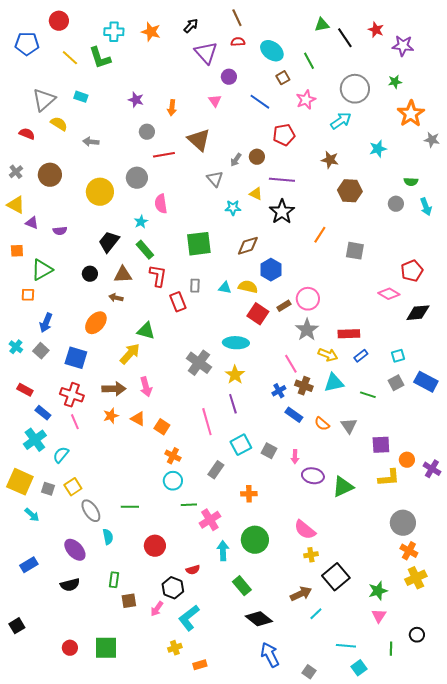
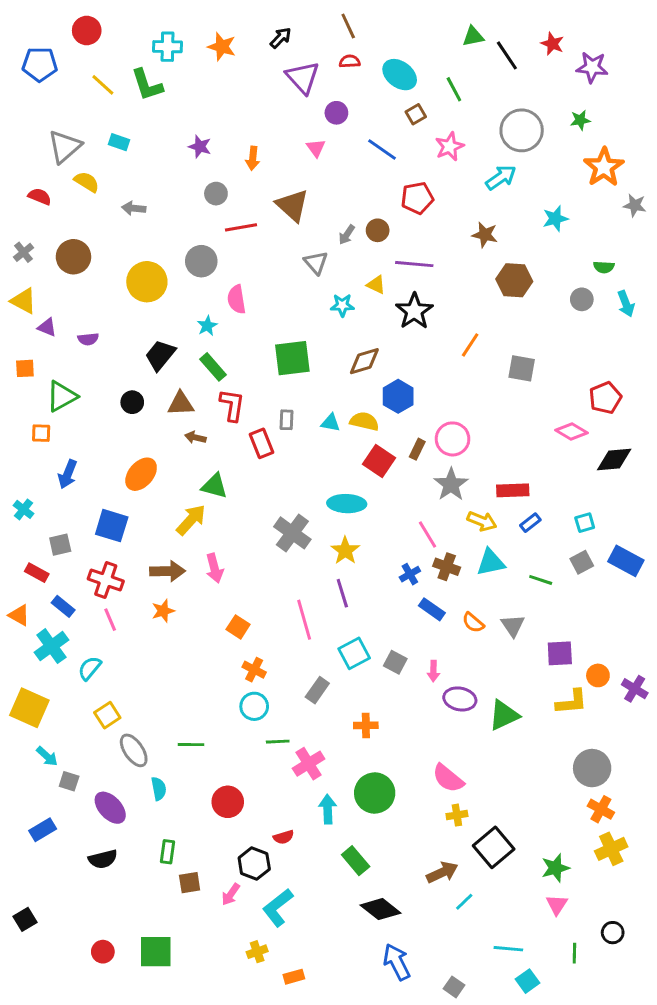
brown arrow: (116, 298) -> (195, 437), moved
brown rectangle: (284, 306) -> (417, 449), turned -32
gray square: (41, 351) -> (60, 545), moved, turned 35
orange triangle: (138, 419) -> (19, 615), moved
gray square: (48, 489) -> (69, 781), moved

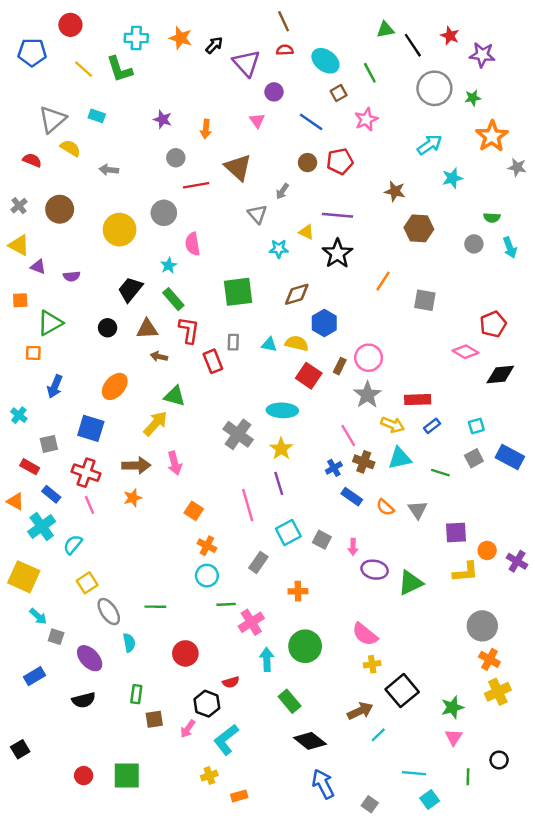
black arrow: (281, 38) -> (214, 45), moved
gray circle: (522, 130) -> (434, 88), moved
cyan arrow: (501, 177) -> (430, 145), moved
brown circle: (378, 230) -> (308, 163), moved

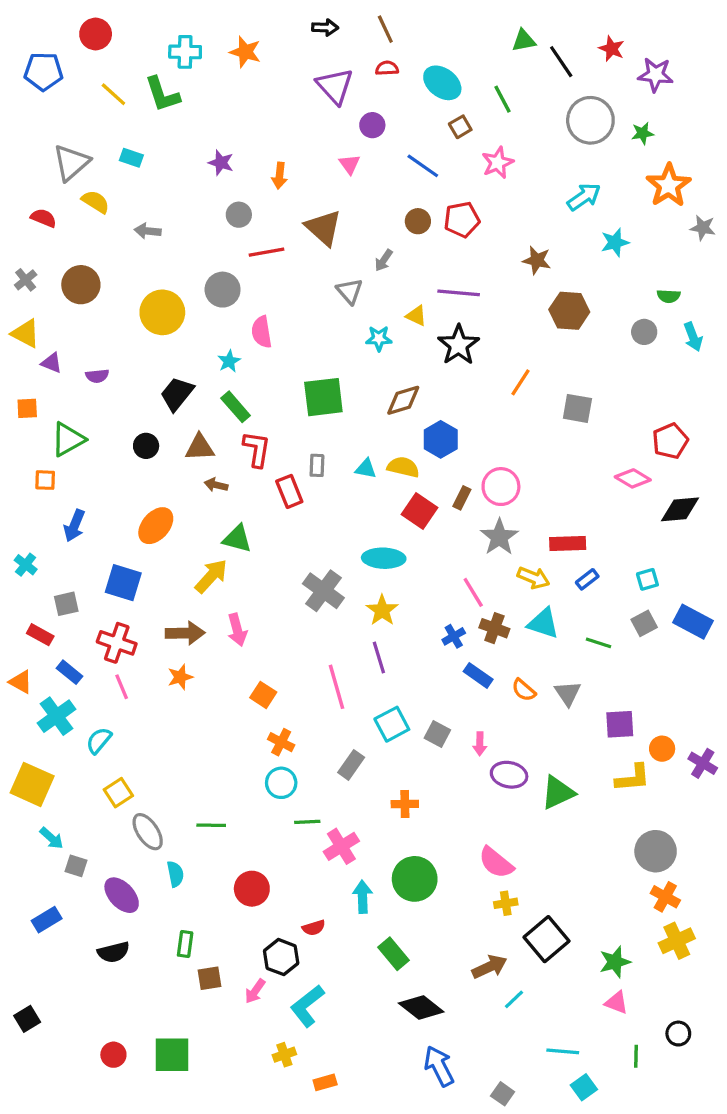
black arrow: (214, 45) -> (325, 27), moved, turned 48
cyan triangle: (400, 458) -> (543, 623), turned 30
pink triangle: (454, 737) -> (616, 1003), turned -42

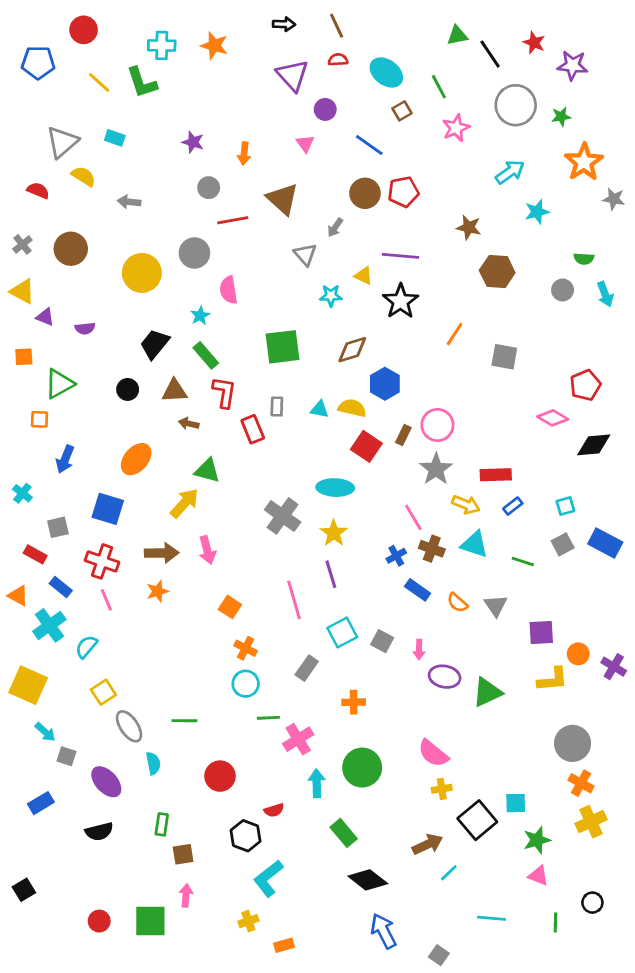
pink star: (498, 163) -> (456, 128), moved
brown circle: (418, 221) -> (365, 193), size x1.4
pink arrow: (255, 991) -> (186, 895), moved, turned 150
cyan square: (584, 1087) -> (516, 803), moved, turned 35

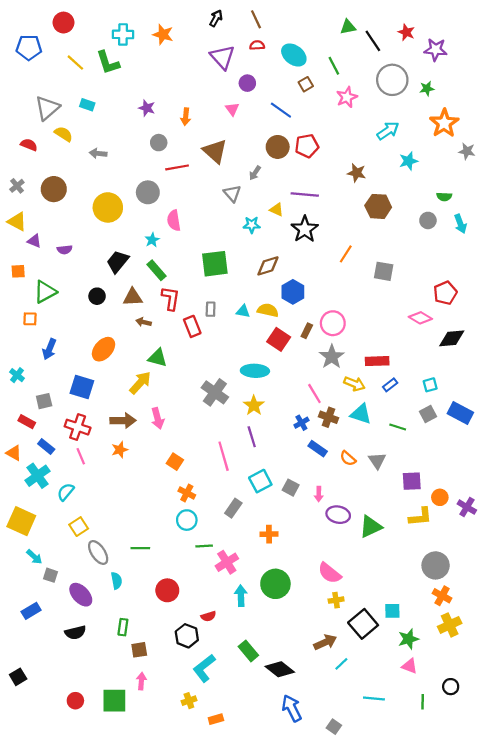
black arrow: (284, 24) -> (216, 18), turned -63
green rectangle: (344, 833) -> (248, 651), moved

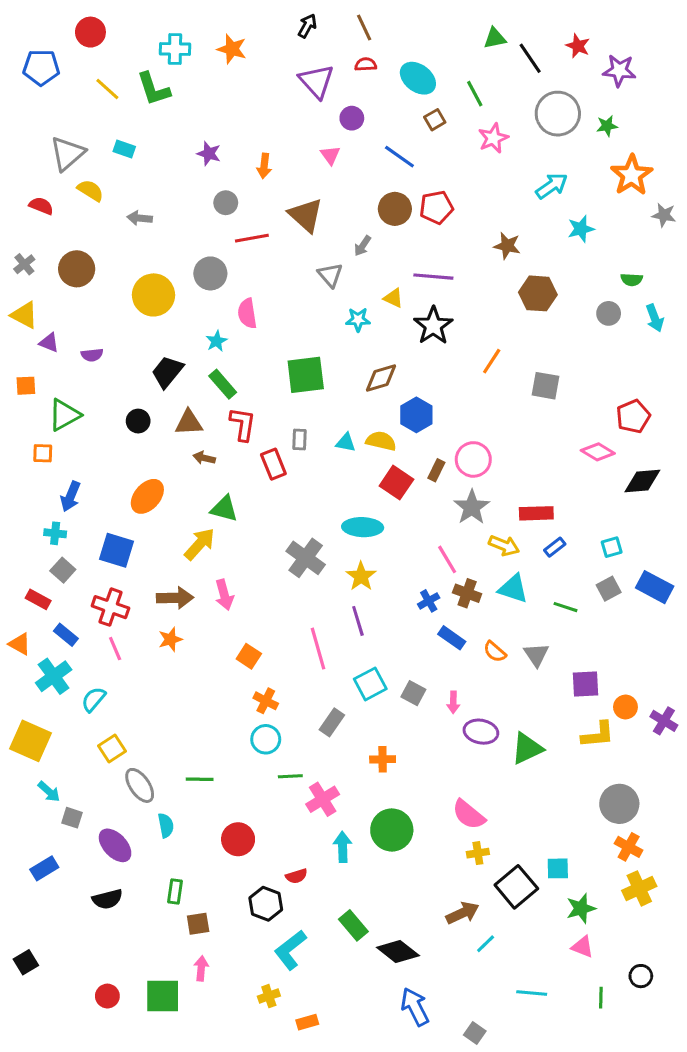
cyan cross: (17, 375) -> (55, 533), moved, turned -32
gray square: (44, 401) -> (63, 570), turned -35

